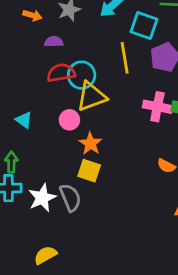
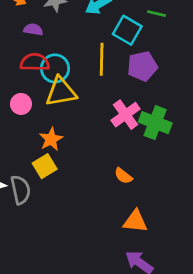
pink cross: (157, 107) -> (126, 115), turned 32
pink circle: (69, 120) -> (21, 104), moved
yellow square: (89, 171) -> (45, 166), turned 30

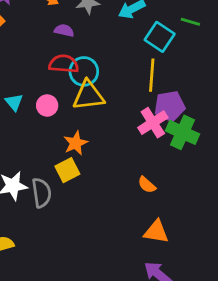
yellow line: (102, 59) -> (152, 75), moved
purple pentagon: (142, 66) -> (170, 106), moved

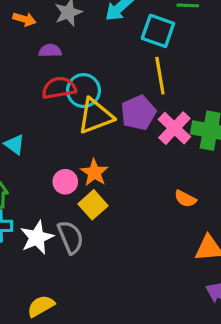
pink circle: (47, 105) -> (65, 182), moved
purple pentagon: (170, 106) -> (138, 113), moved

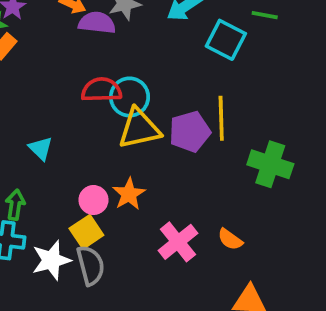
purple semicircle: (50, 51) -> (97, 23), moved, size x1.4
yellow line: (160, 76) -> (221, 118), moved
pink cross: (174, 128) -> (178, 242), moved
yellow square: (93, 205) -> (86, 232), moved

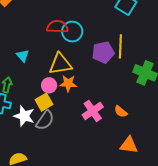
yellow triangle: (139, 129) -> (60, 64), moved
orange star: (129, 194) -> (68, 83), turned 30
white star: (51, 260) -> (24, 116), turned 30
gray semicircle: (91, 265) -> (45, 120), turned 45

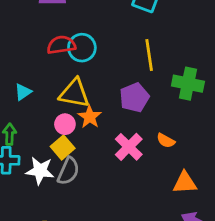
purple pentagon: (103, 52) -> (134, 97), moved
cyan triangle: (23, 56) -> (23, 92), turned 48
yellow triangle: (60, 64) -> (74, 93), turned 30
orange star: (68, 83) -> (90, 117), turned -30

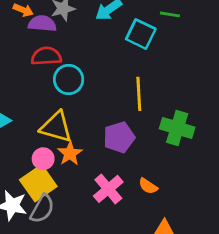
red semicircle: (61, 45) -> (46, 56), moved
yellow square: (63, 147) -> (38, 183), size x1.4

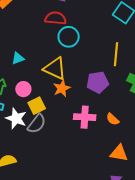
pink circle: (43, 159) -> (23, 89), moved
yellow square: (38, 183) -> (37, 106), size x0.7
pink cross: (108, 189) -> (85, 117), turned 35

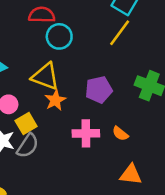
yellow line: (116, 54) -> (120, 33), moved, turned 35

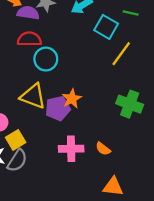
yellow line: (120, 33) -> (121, 54), moved
purple pentagon: (99, 90) -> (58, 108), moved
orange star: (55, 100) -> (72, 99), moved

